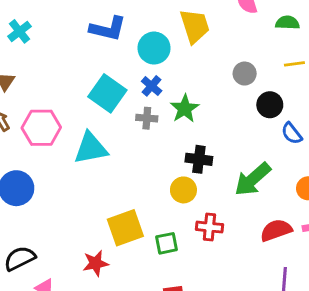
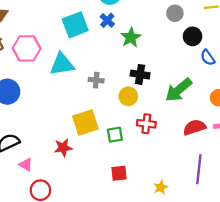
cyan square: (107, 93) -> (75, 25), turned 32
gray cross: (147, 118) -> (96, 80), moved

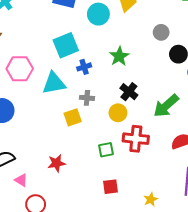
blue cross: (107, 20) -> (84, 67), moved, turned 32
black cross: (140, 74) -> (129, 92), turned 30
yellow square: (85, 123) -> (73, 117), moved, size x0.7
red cross: (146, 124) -> (136, 139), size x1.4

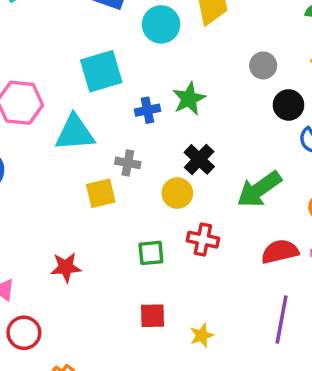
blue cross: (84, 67) -> (147, 110), moved
red cross: (136, 139) -> (203, 240), size x0.7
yellow star: (151, 199) -> (202, 335), moved

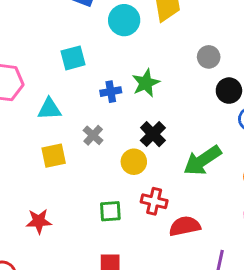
cyan square: (101, 71) -> (73, 58), size x0.7
cyan triangle: (75, 133) -> (49, 109), size x0.7
gray cross: (128, 163) -> (93, 135), turned 30
yellow square: (101, 193) -> (54, 156), moved
red semicircle: (280, 252) -> (185, 226), moved

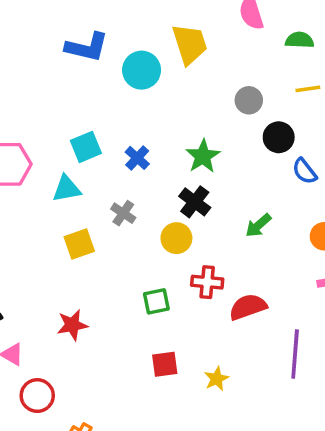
cyan square: (73, 58) -> (86, 147), moved
green star: (146, 83) -> (203, 156), moved
blue cross: (111, 92) -> (137, 158), turned -30
green arrow: (202, 160) -> (258, 225), size x0.6

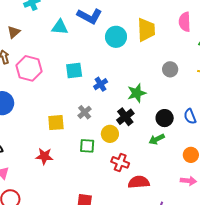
black circle: (279, 137) -> (165, 118), moved
cyan triangle: (67, 189) -> (60, 27), moved
green square: (156, 301) -> (87, 146), moved
red star: (72, 325) -> (44, 156), moved

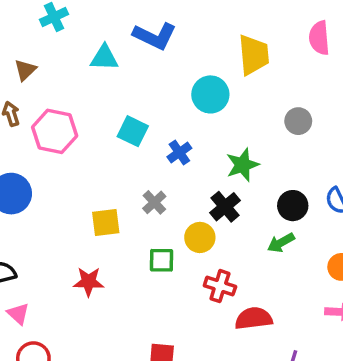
cyan circle: (116, 37) -> (210, 94), moved
cyan square: (74, 70) -> (133, 131), turned 36

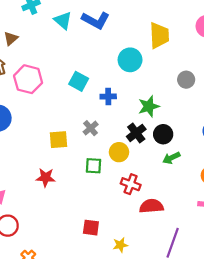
cyan triangle: (104, 58) -> (63, 20), moved, turned 36
blue cross: (179, 153) -> (108, 96), turned 32
black circle: (293, 206) -> (163, 134), moved

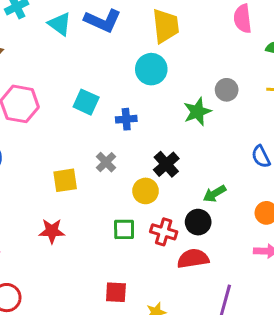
yellow trapezoid: (159, 35) -> (166, 26), moved
green star: (149, 106) -> (197, 112), moved
black circle: (163, 134) -> (198, 222), moved
green square: (93, 166) -> (124, 229), moved

